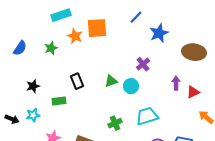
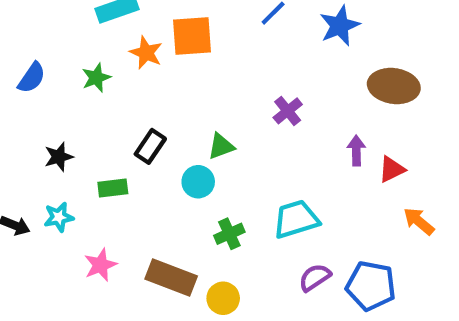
blue star: (159, 33) -> (340, 26), moved
black rectangle: (77, 81) -> (150, 146), turned 56
cyan circle: (131, 86) -> (198, 182), moved

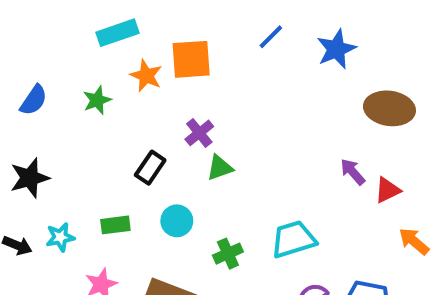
purple cross: (288, 111) -> (199, 133), moved
purple arrow: (356, 151) -> (353, 172), turned -40
black star: (59, 157) -> (30, 178), moved, size x1.4
cyan circle: (198, 182) -> (177, 221), moved
green rectangle: (113, 188) -> (115, 225), moved

